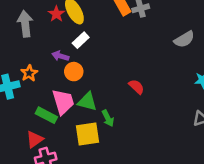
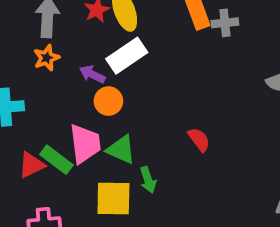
white rectangle: (81, 40) -> (127, 56), size x1.5
orange star: (29, 73) -> (47, 58), moved
red triangle: (35, 139) -> (31, 165), moved

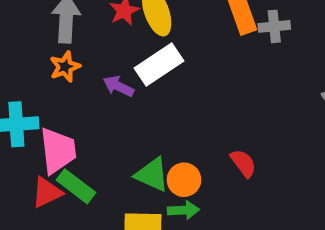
orange circle: (108, 101) -> (184, 180), moved
pink trapezoid: (85, 144) -> (58, 151), moved
green arrow: (148, 180) -> (183, 210), turned -75

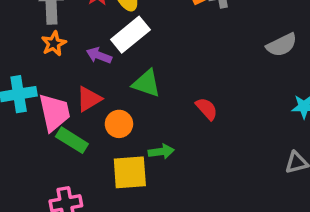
green triangle: (152, 175) -> (146, 83), moved
orange circle: (184, 180) -> (119, 124), moved
red triangle: (47, 192) -> (89, 99), moved

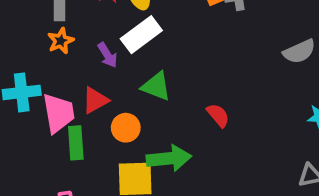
purple arrow: (99, 55) -> (107, 55), turned -145
green rectangle: (72, 140) -> (76, 143), turned 52
green arrow: (161, 152) -> (169, 158), size x1.6

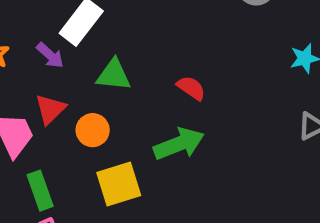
green rectangle: (76, 143) -> (40, 191), moved
green arrow: (169, 158) -> (179, 144), moved

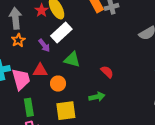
red triangle: (50, 109) -> (40, 70), turned 35
green arrow: (179, 144) -> (97, 97), size x0.7

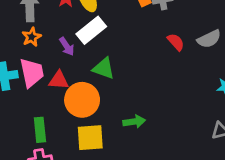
red semicircle: (107, 72) -> (176, 42), moved
pink trapezoid: (21, 79) -> (32, 73), moved
orange circle: (58, 84) -> (82, 100), size x1.6

